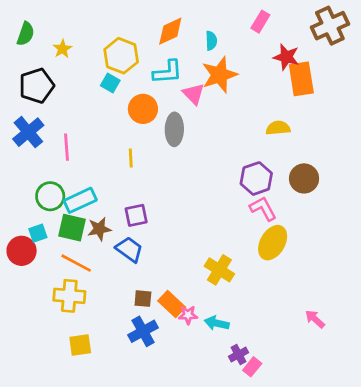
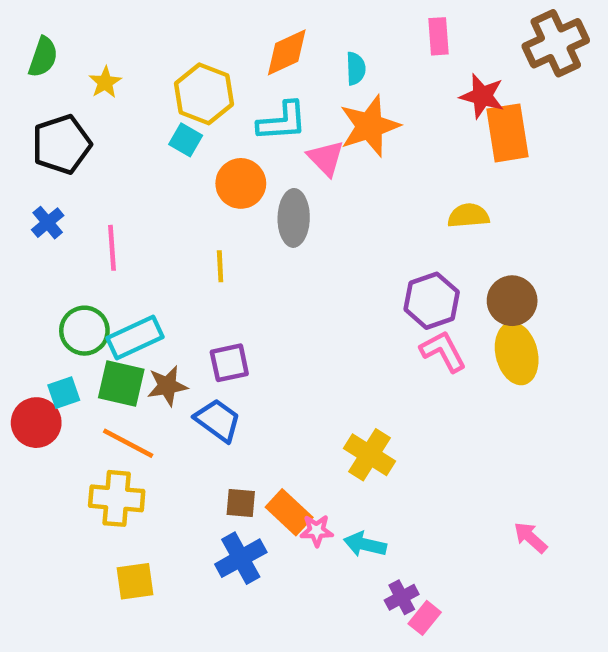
pink rectangle: (260, 22) -> (438, 36), turned -35
blue cross: (28, 132) -> (48, 223), size x0.6
yellow ellipse: (273, 243) -> (517, 354), moved, turned -44

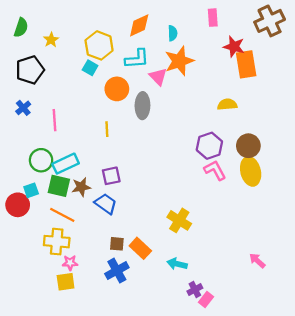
pink star: (317, 531) -> (70, 263), moved

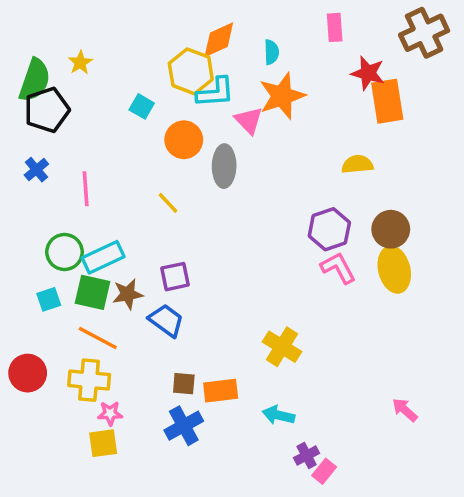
green semicircle: (21, 28) -> (35, 80), moved, size x1.4
yellow hexagon: (99, 45) -> (191, 71), moved
yellow line: (107, 129) -> (168, 203), turned -40
red circle: (18, 205) -> (28, 373), moved
orange rectangle: (140, 248) -> (221, 391), turned -50

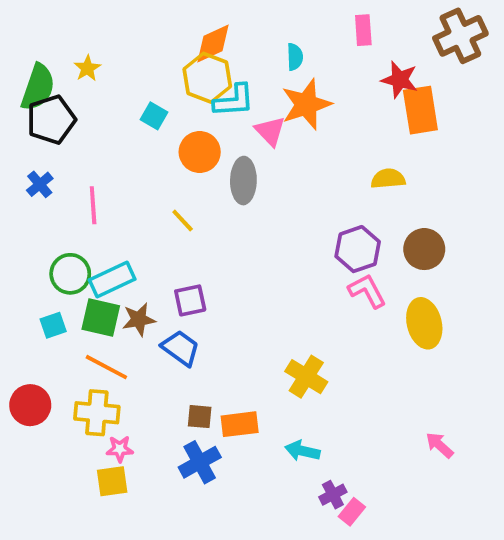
orange diamond: (219, 40) -> (213, 43), moved
yellow ellipse: (394, 270) -> (424, 323), moved

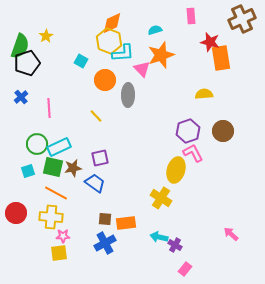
cyan semicircle: (295, 57) -> (155, 30), turned -104
yellow ellipse: (424, 323) -> (176, 170), moved, turned 30
purple cross: (333, 495) -> (175, 245), moved, turned -32

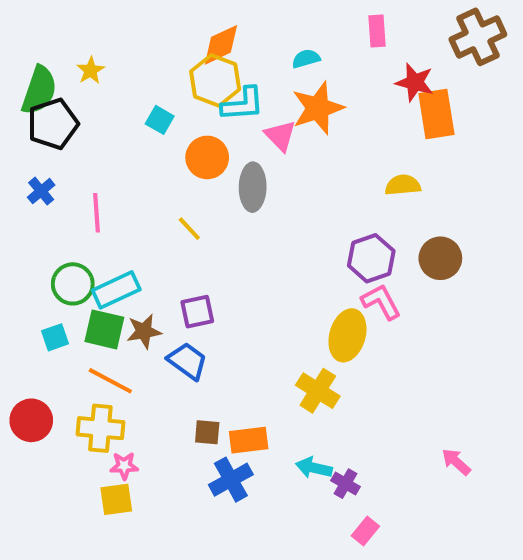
blue cross: (105, 243) -> (231, 480), moved

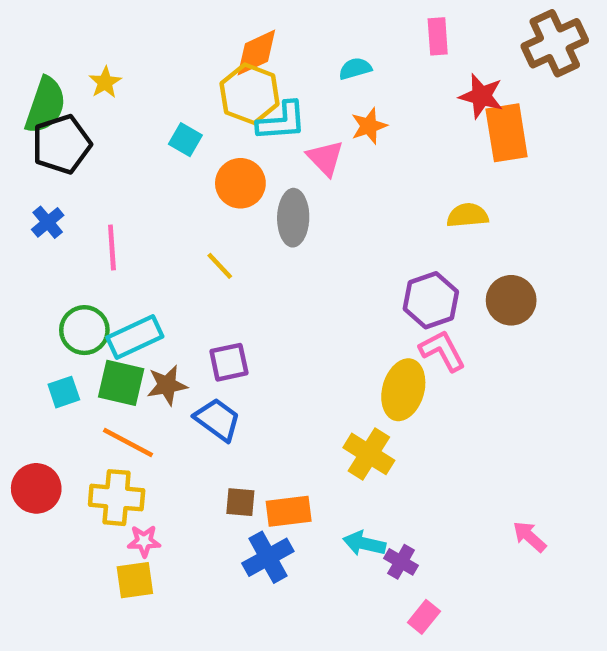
orange star: (318, 108) -> (369, 126), size x0.6

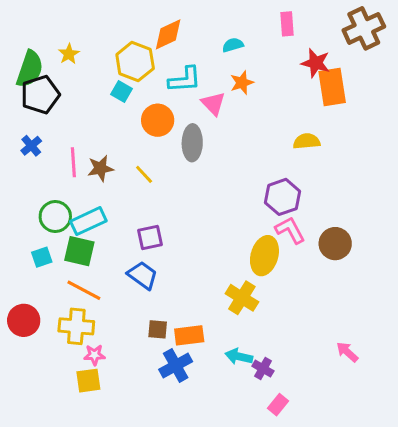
yellow hexagon: (250, 94) -> (135, 62), moved
brown circle: (511, 300) -> (335, 244), moved
brown star: (167, 385) -> (100, 168), moved

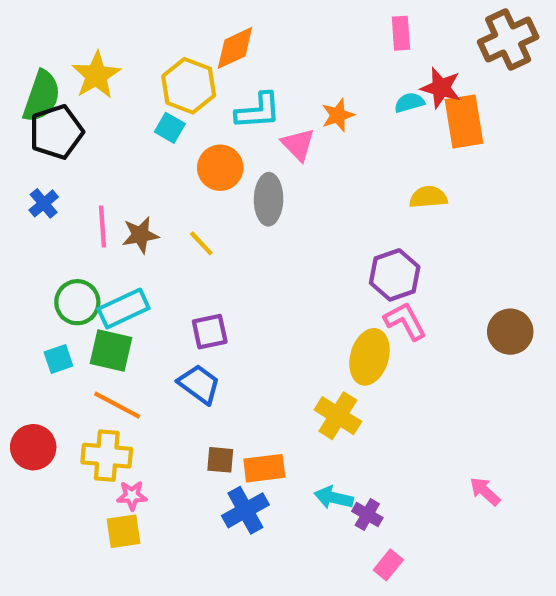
cyan semicircle: (233, 45) -> (409, 103), moved
yellow star: (69, 54) -> (96, 75), size x1.6
brown circle: (335, 244) -> (510, 332), moved

